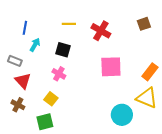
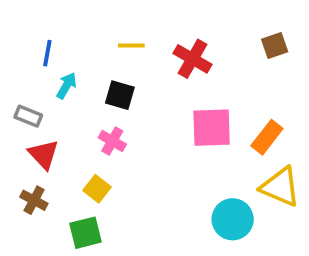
orange rectangle: (150, 72) -> (267, 137), moved

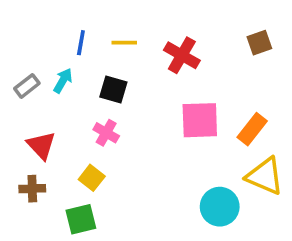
blue line: (47, 53) -> (81, 43), moved
gray rectangle: (28, 116) -> (27, 86), moved, turned -60
brown cross: (34, 200) -> (32, 189), turned -30

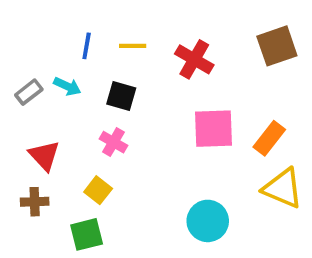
brown square: (259, 43) -> (277, 46), size x1.5
cyan arrow: (63, 80) -> (67, 86), turned 85
cyan circle: (220, 207) -> (208, 221), moved

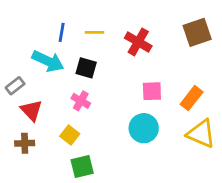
cyan arrow: (67, 86) -> (48, 61), size x1.6
gray rectangle: (29, 92) -> (15, 86), moved
pink square: (213, 129) -> (152, 91), size x0.7
cyan circle: (208, 221) -> (144, 128), moved
green square: (87, 234) -> (82, 166), moved

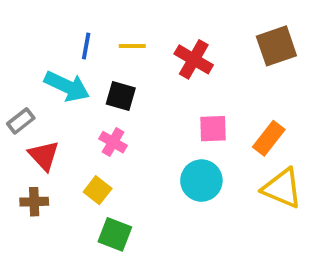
green square: (82, 166) -> (115, 234), turned 35

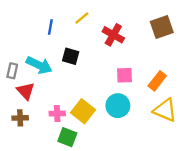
yellow line: (132, 46) -> (82, 18), moved, turned -40
cyan arrow: (67, 86) -> (39, 65), moved
gray rectangle: (21, 121) -> (12, 71), turned -40
pink cross: (113, 142) -> (57, 113), moved, turned -32
yellow square: (98, 190) -> (83, 111), moved, size x1.5

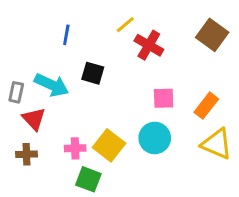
yellow line: (82, 18) -> (125, 25), moved
brown square: (162, 27) -> (212, 35), turned -35

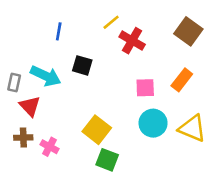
orange rectangle: (206, 106) -> (182, 80), moved
cyan circle: (155, 138) -> (153, 123), moved
pink cross: (75, 148) -> (50, 147), moved, turned 30
green square: (88, 179) -> (107, 160), moved

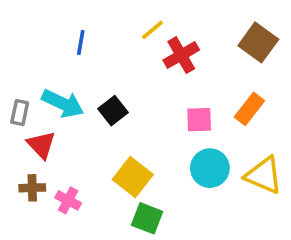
red cross: (132, 41) -> (181, 55), turned 30
black square: (82, 65) -> (113, 111), moved, turned 36

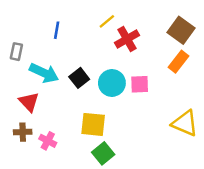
orange rectangle: (249, 109) -> (179, 62), moved
gray rectangle: (20, 112) -> (16, 52), moved
cyan circle: (210, 168) -> (112, 83), moved
yellow square: (133, 177) -> (93, 124), turned -32
green square: (147, 218) -> (103, 153), turned 30

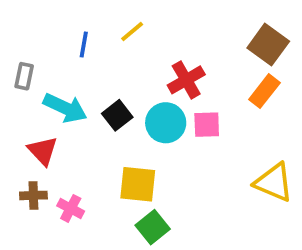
yellow line: (107, 21) -> (132, 31), moved
red cross: (127, 39) -> (186, 80), moved

